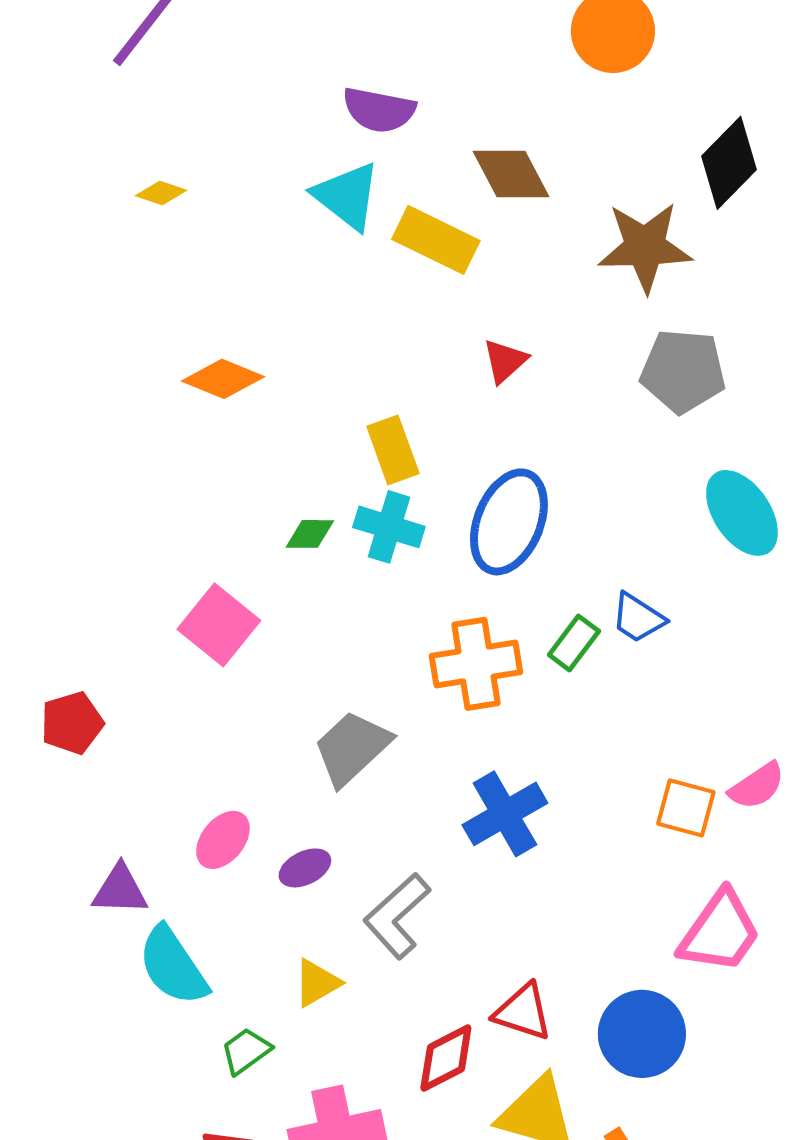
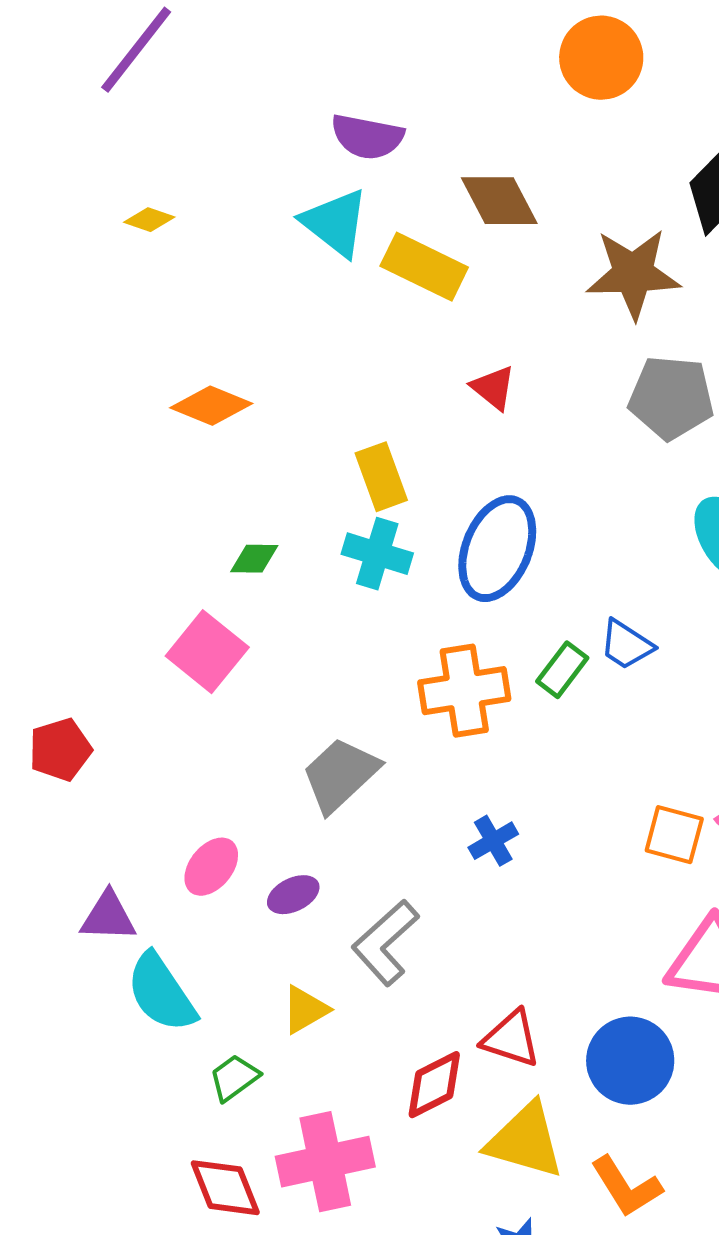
red triangle: (505, 361) -> (493, 388), turned -39
green diamond: (310, 534) -> (254, 559), moved
blue cross: (505, 814) -> (493, 841), size x0.6

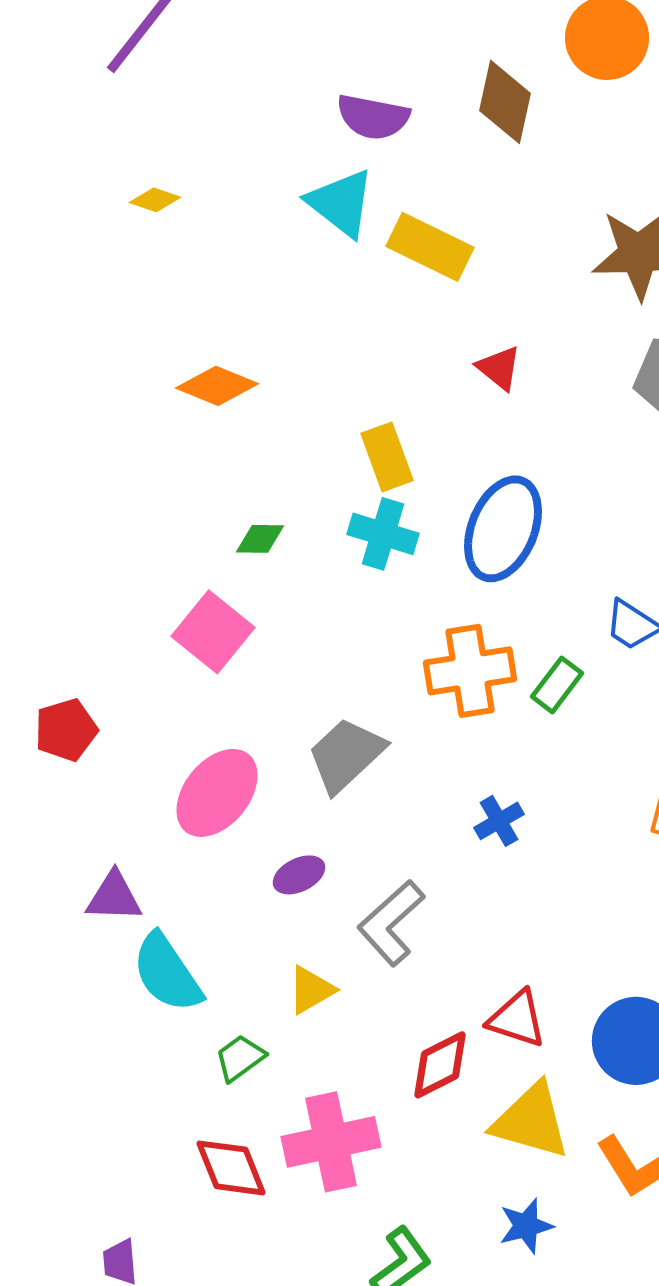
brown diamond: (499, 201) -> (505, 102), moved, turned 40
green rectangle: (562, 670) -> (557, 685), moved
pink ellipse: (211, 867) -> (217, 793), moved, size x1.5

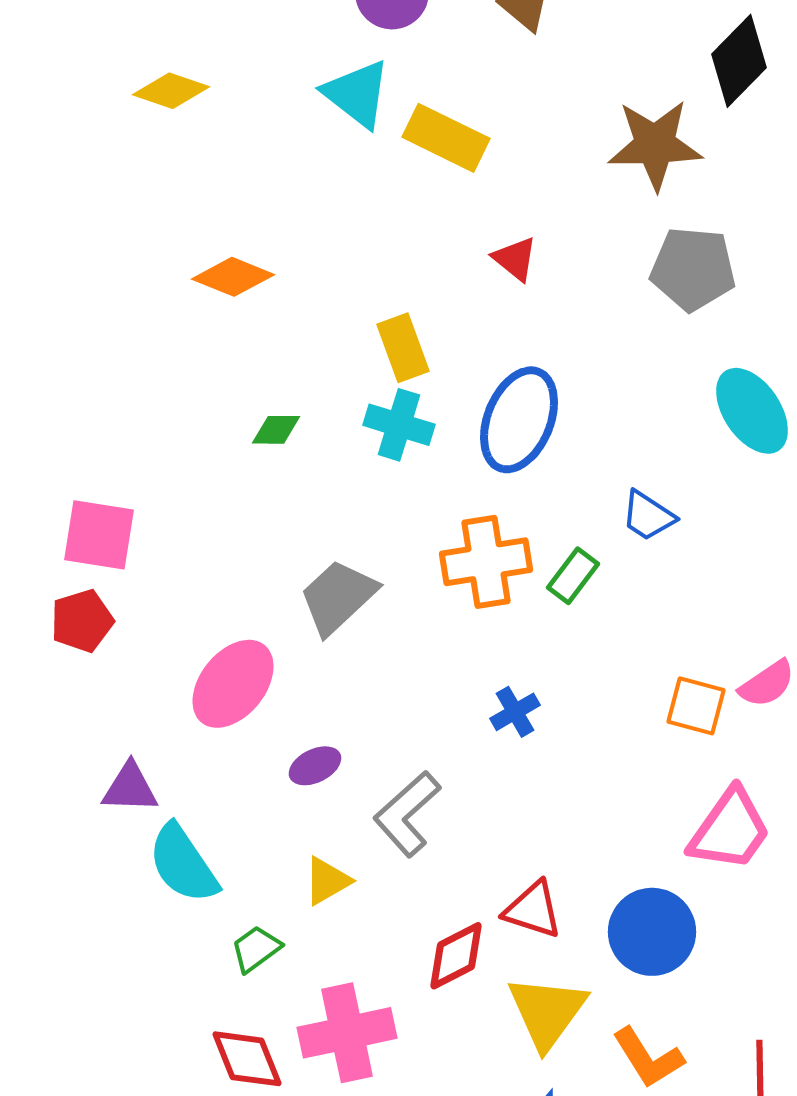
yellow diamond: (155, 200) -> (171, 91), size x1.5
pink square: (213, 632) -> (99, 535), moved, turned -30
gray trapezoid: (346, 755) -> (338, 597), moved
yellow triangle: (531, 1121) -> (547, 1012), turned 50

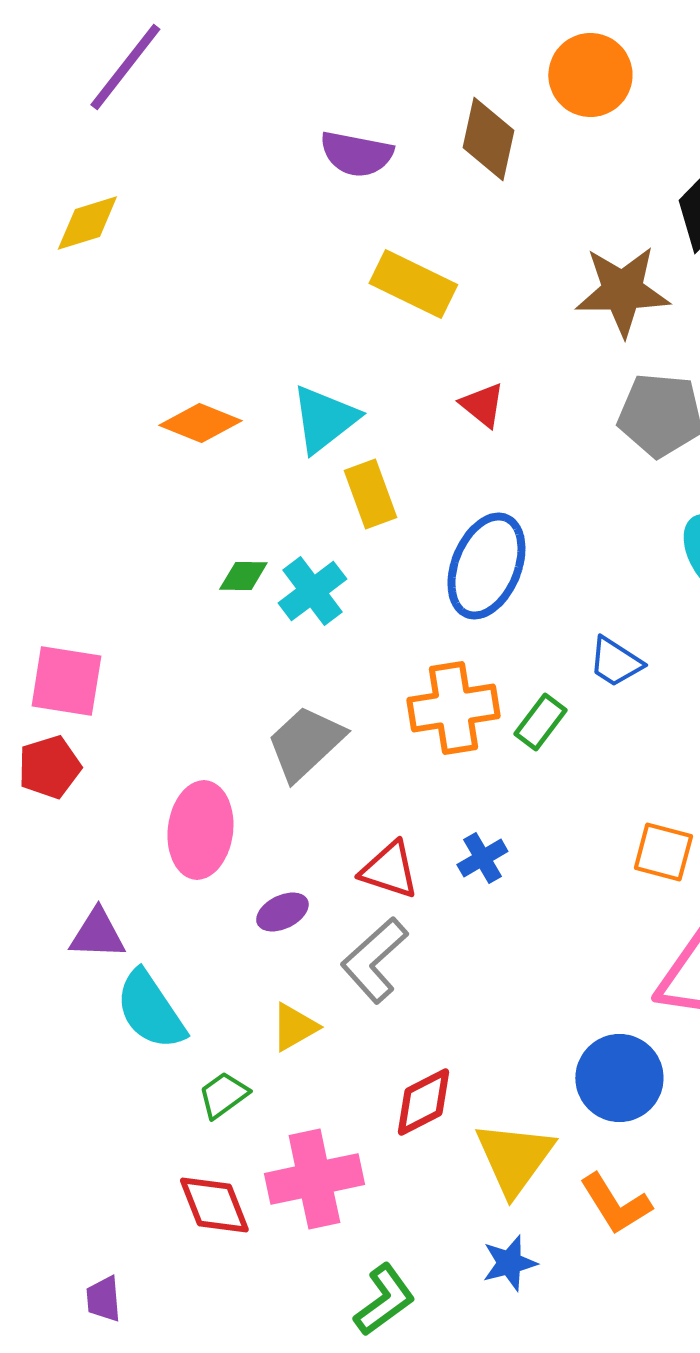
yellow diamond: (171, 91) -> (87, 223), moved, turned -36
cyan triangle: (357, 94) -> (324, 419), moved, turned 44
cyan cross: (399, 425) -> (312, 591), moved, turned 36
pink ellipse: (233, 684) -> (200, 830), turned -32
red triangle: (533, 910) -> (389, 870), moved

